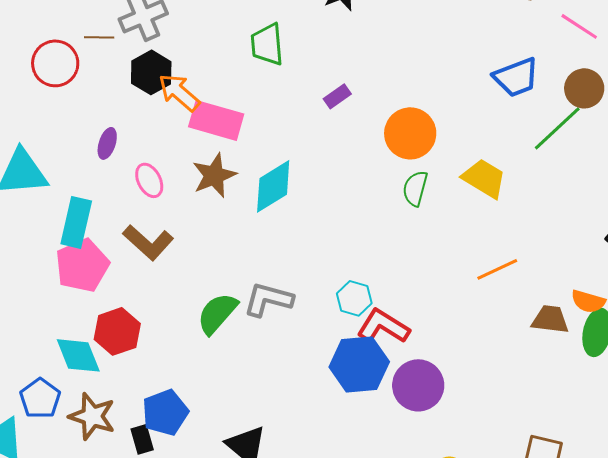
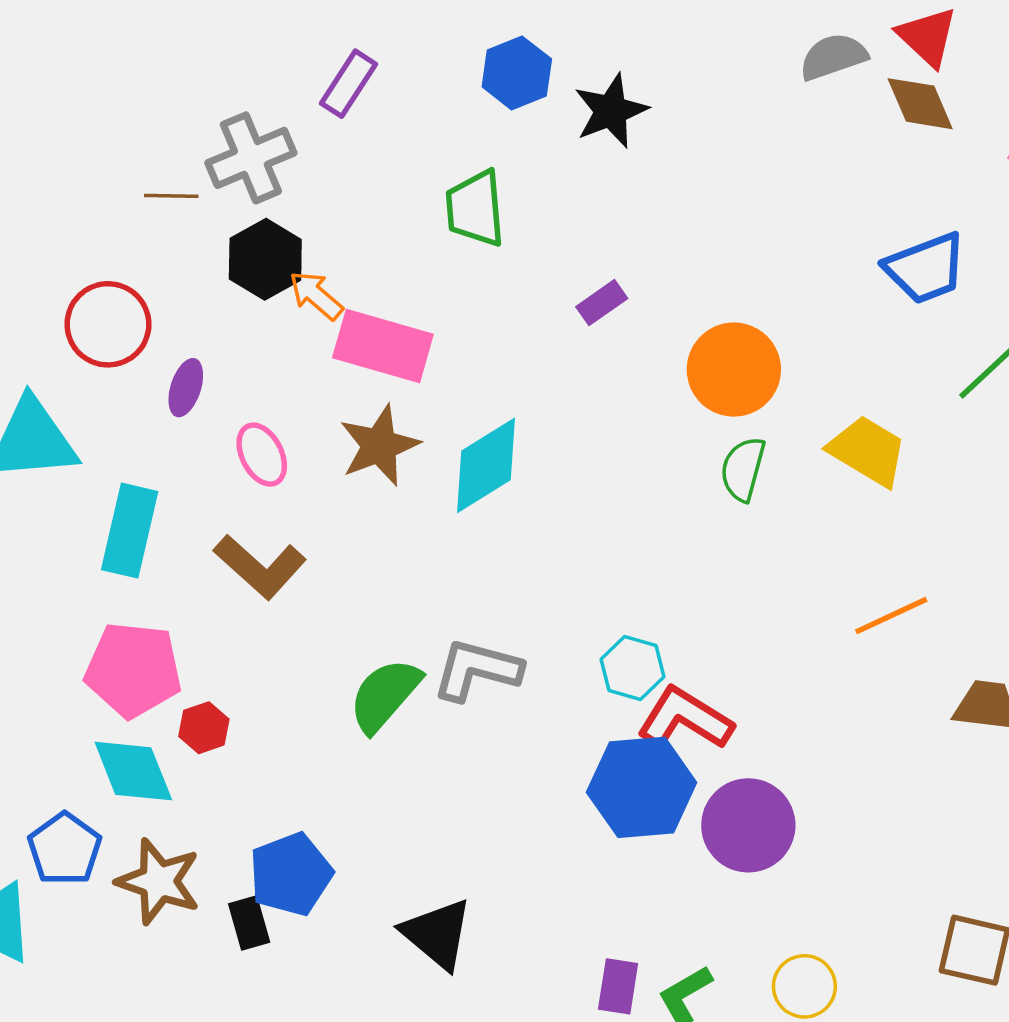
red circle: (55, 63) -> (108, 324), moved
orange arrow: (179, 92) -> (316, 295), size x0.7
pink pentagon: (82, 265) -> (133, 670), moved, turned 30
red hexagon: (117, 331) -> (204, 728), size x0.6

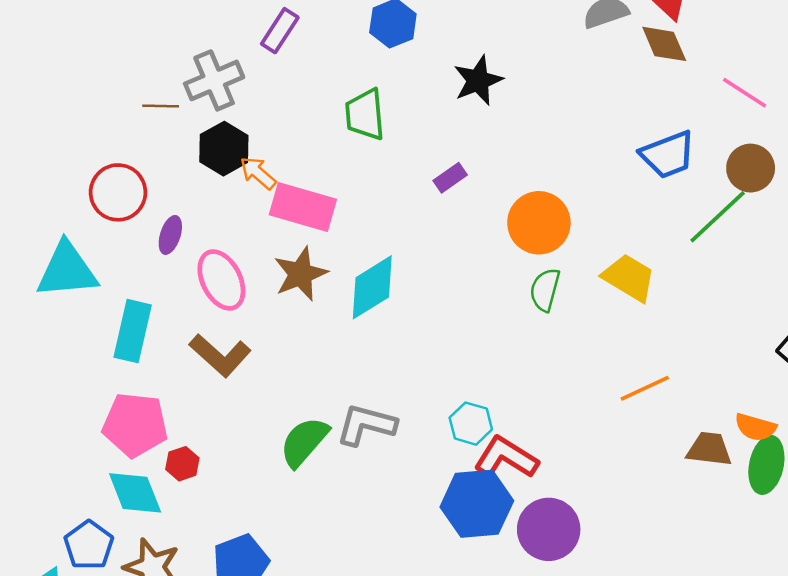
black star: (611, 111) -> (478, 80), moved
pink ellipse: (262, 455) -> (221, 280), size x1.4

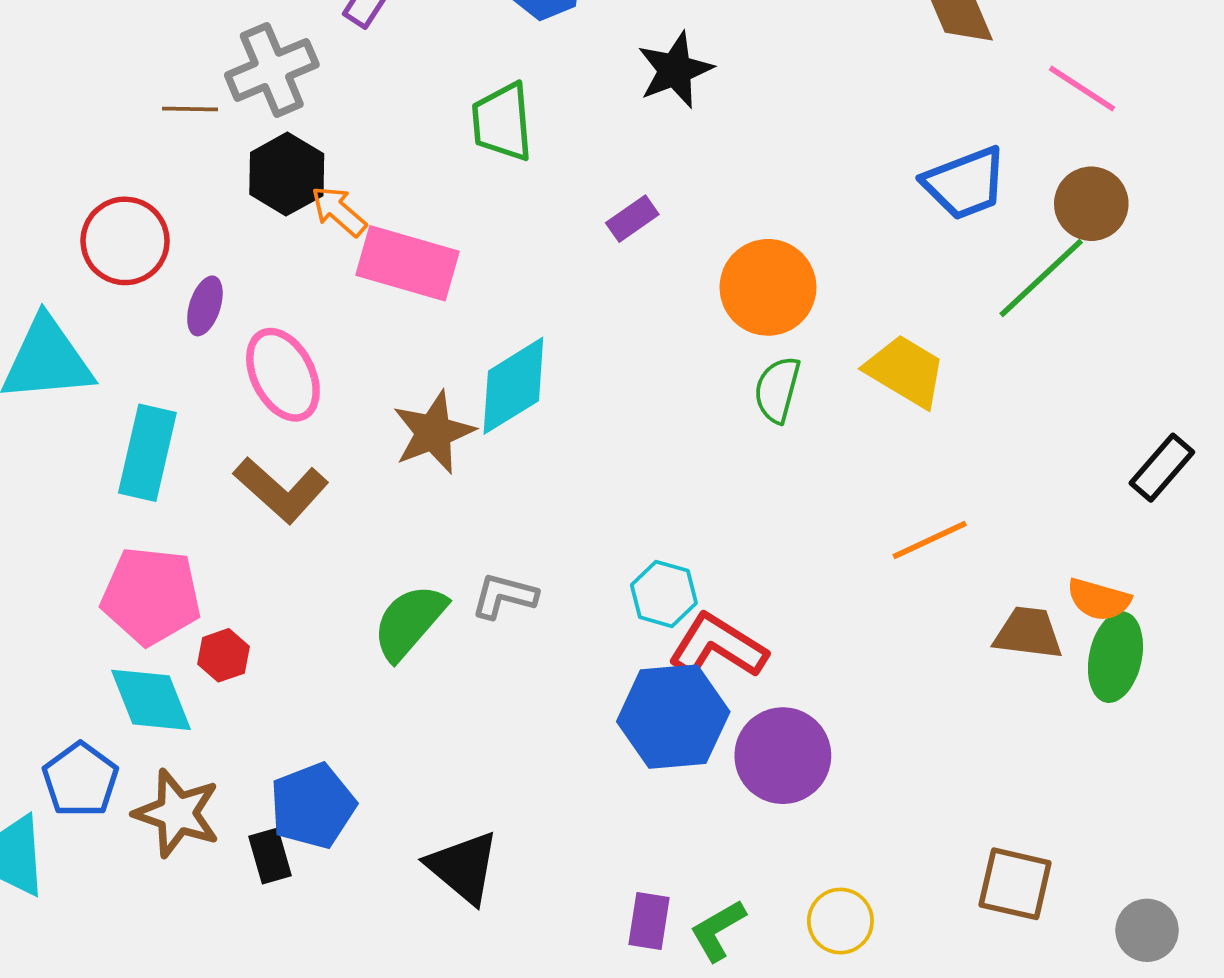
brown star: (300, 274) -> (433, 432), moved
gray L-shape: (366, 425) -> (504, 596), size x0.7

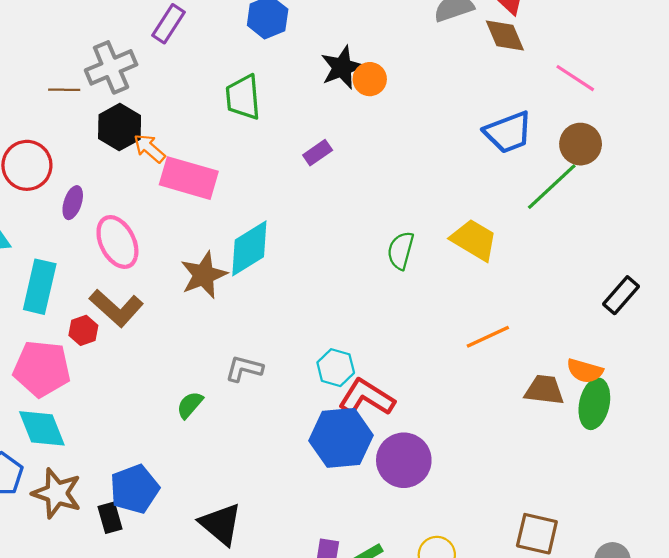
orange circle: (768, 287) -> (370, 79), moved, size x0.6
green semicircle: (409, 622) -> (190, 405), moved, size x0.6
red hexagon: (224, 655) -> (83, 330), moved

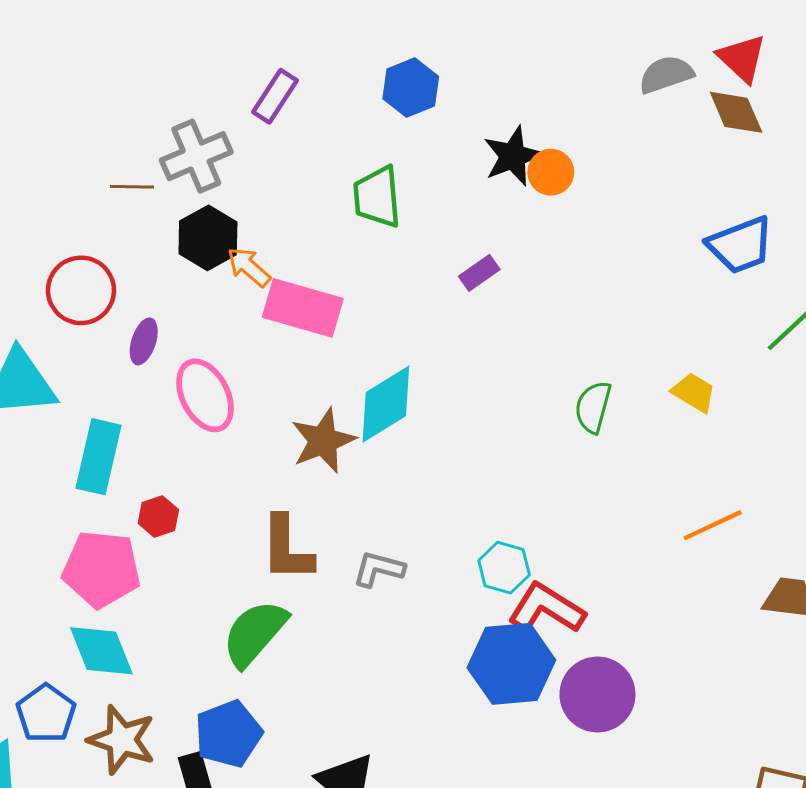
yellow trapezoid: (474, 240) -> (694, 392), size x0.7
brown L-shape: (116, 308) -> (287, 549), moved, turned 48
green semicircle: (190, 405) -> (255, 633), moved, size x1.8

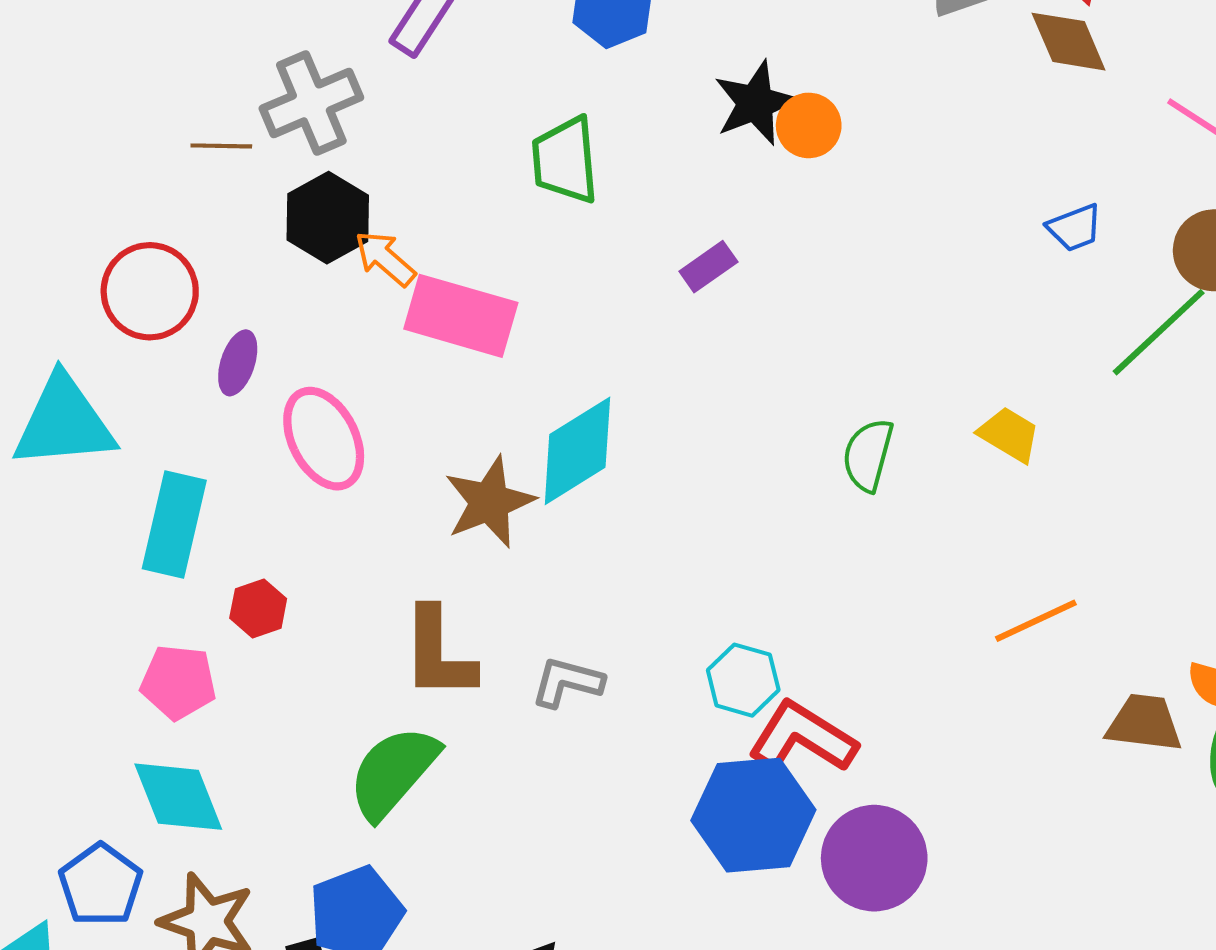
blue trapezoid: (740, 245) -> (1075, 228), size x0.6
pink pentagon: (101, 569) -> (178, 682), size x0.7

